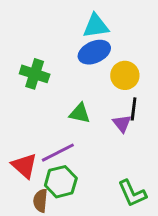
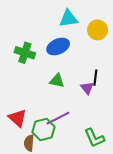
blue ellipse: (94, 52) -> (58, 47), moved
yellow circle: (125, 75) -> (97, 30), moved
purple line: (58, 153) -> (58, 118), moved

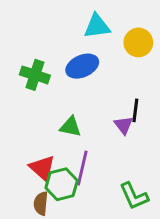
green triangle: (57, 81) -> (70, 127), moved
red triangle: (18, 118) -> (42, 168), moved
purple line: (58, 118) -> (82, 168), turned -50

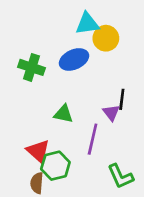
yellow circle: (138, 42) -> (106, 38), moved
purple line: (82, 168) -> (93, 139), moved

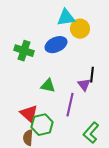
green L-shape: (120, 176) -> (91, 133), turned 65

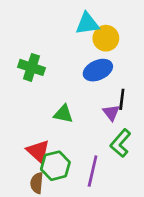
blue ellipse: (56, 45) -> (98, 70), moved
purple line: (70, 105) -> (93, 171), moved
green L-shape: (91, 133) -> (120, 143), moved

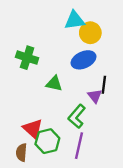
green triangle: (63, 114) -> (54, 84), moved
green L-shape: (120, 143) -> (77, 116), moved
brown semicircle: (37, 183) -> (21, 152), moved

